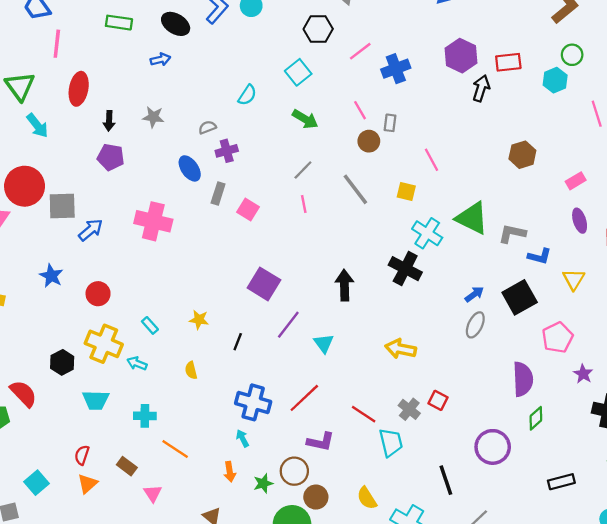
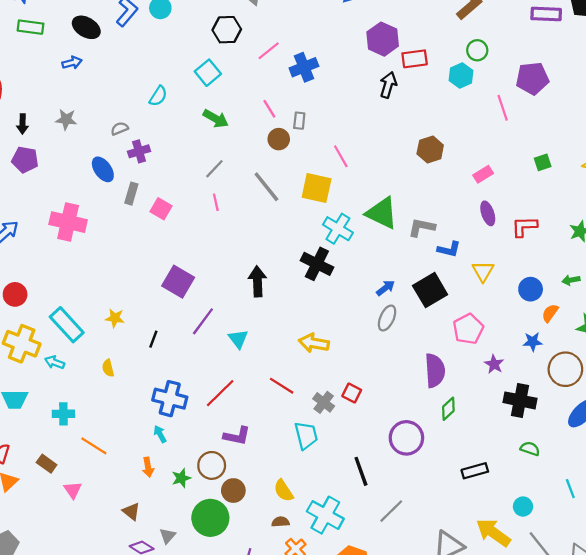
purple hexagon: (461, 56) -> (383, 39), moved
yellow square: (406, 192) -> (317, 188), size x1.6
cyan rectangle: (150, 325) -> (67, 325), size x2.0
red line: (364, 414) -> (282, 386), moved

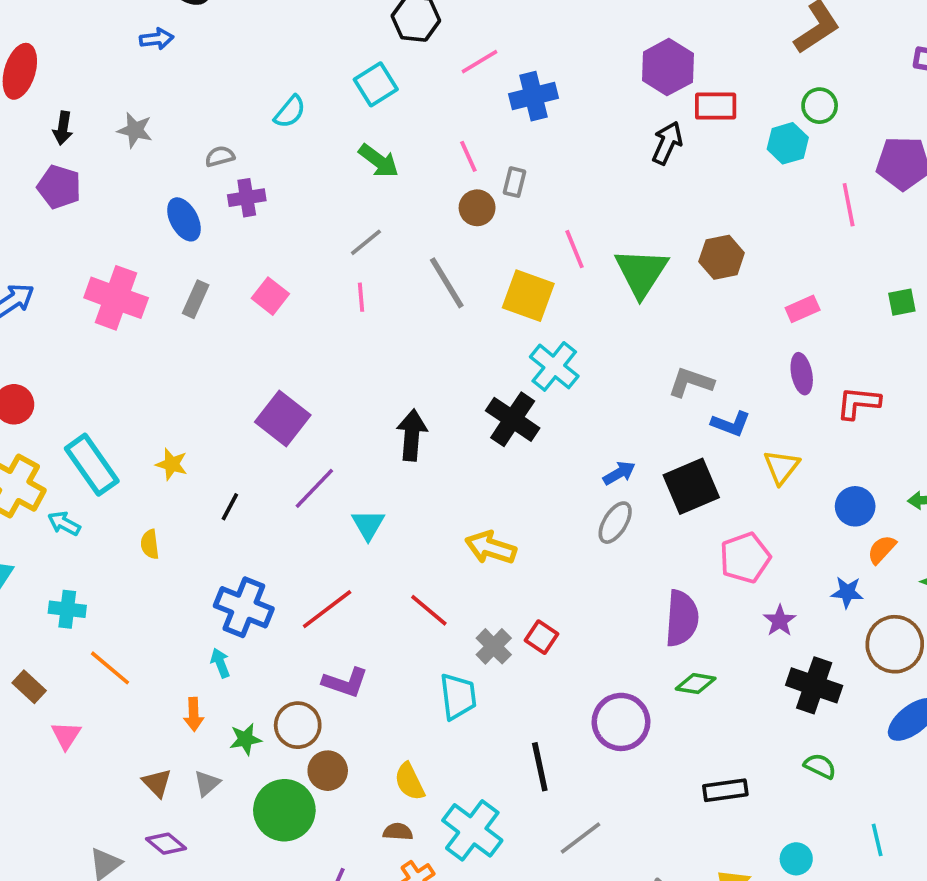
gray rectangle: (131, 194) -> (196, 299), moved
green triangle: (382, 213) -> (641, 272), moved, turned 30
green diamond: (448, 409) -> (696, 684), turned 45
gray triangle: (168, 536) -> (207, 783), moved

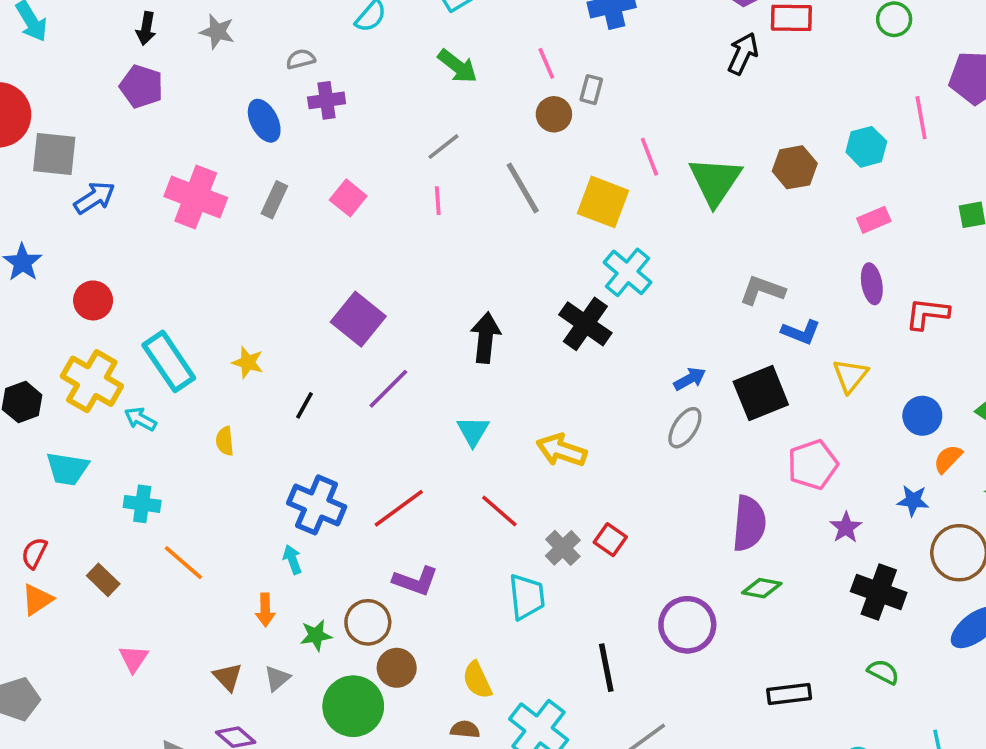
cyan hexagon: (788, 143) -> (866, 147), moved
cyan triangle: (368, 525) -> (473, 431), moved
pink triangle: (66, 735) -> (134, 659), moved

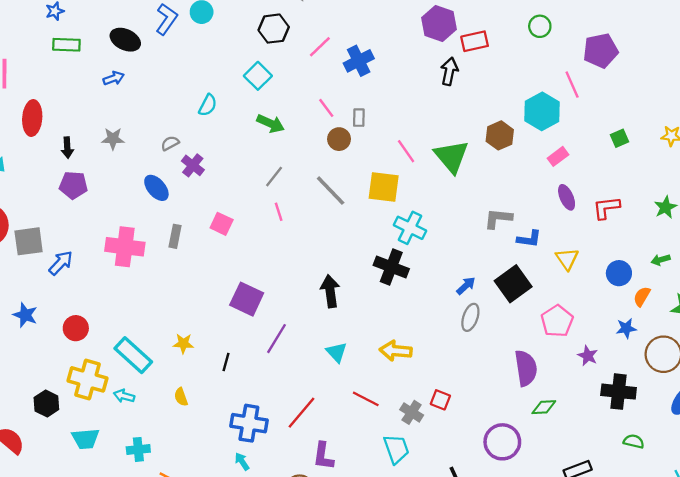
purple cross: (327, 100) -> (193, 165), turned -30
cyan hexagon: (866, 147) -> (542, 111), size x1.4
purple L-shape: (415, 581) -> (323, 456), turned 92

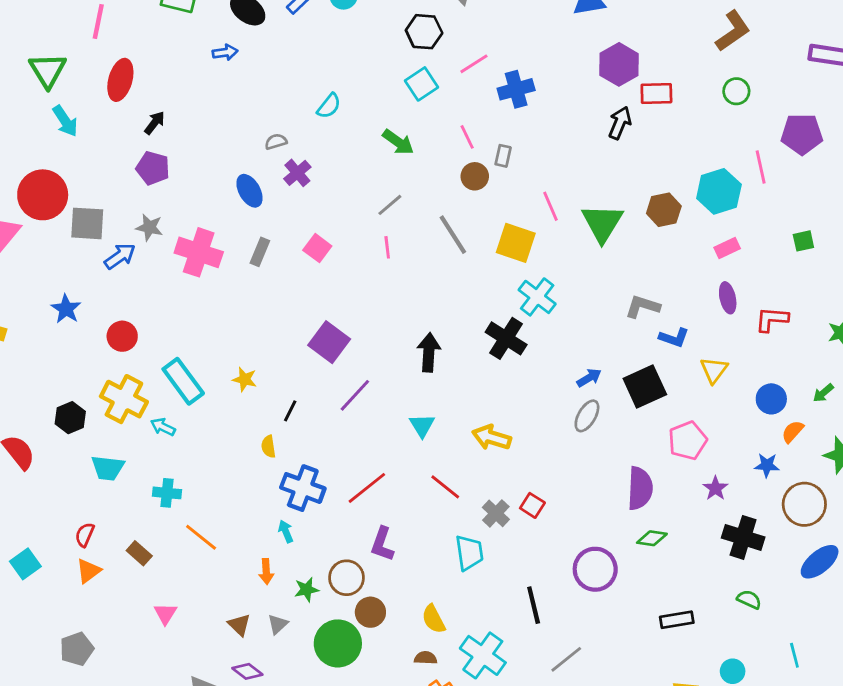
cyan square: (258, 76) -> (421, 84), moved
gray star: (113, 139) -> (149, 227), moved
black arrow: (67, 148) -> (155, 123), turned -150
green arrow: (661, 260) -> (823, 393), turned -36
yellow semicircle: (181, 397) -> (268, 447), moved

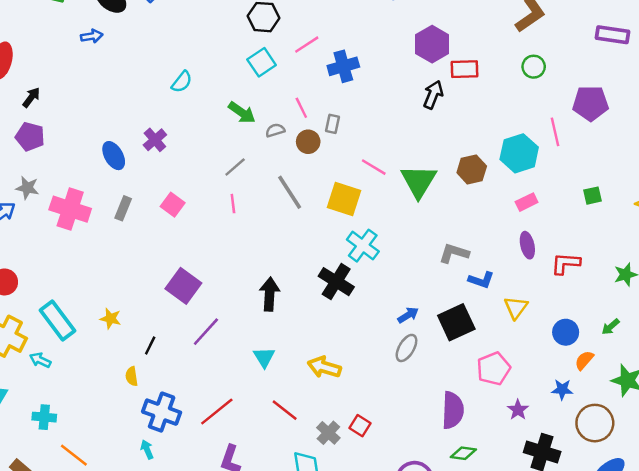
gray semicircle: (276, 142) -> (275, 130), moved
pink line: (550, 206) -> (374, 167), turned -35

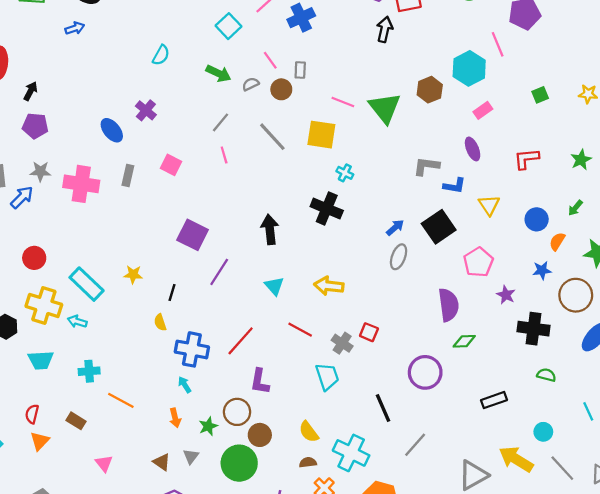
purple ellipse: (527, 245) -> (473, 149), moved
cyan cross: (363, 246) -> (345, 173), size x0.6

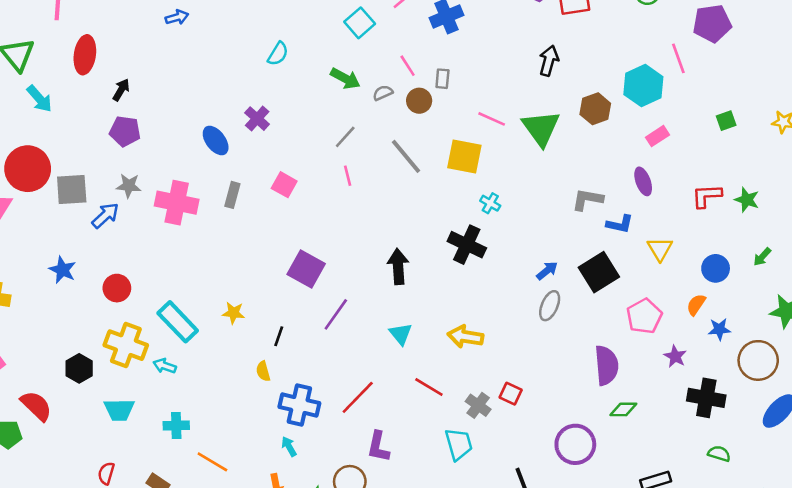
black arrow: (385, 29) -> (549, 61), moved
green star: (581, 160) -> (747, 200), moved, turned -30
orange semicircle: (557, 241) -> (696, 305), moved

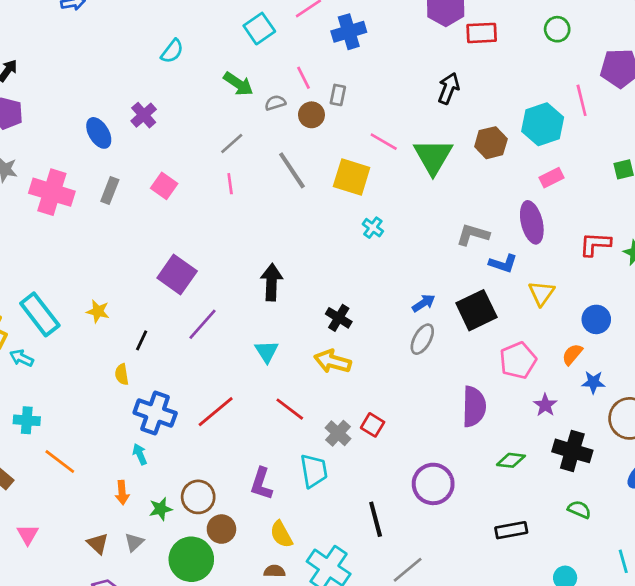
purple ellipse: (643, 181) -> (532, 222), size x1.4
black cross: (467, 245) -> (339, 318), moved, size x0.7
green diamond: (623, 409) -> (511, 460), moved
purple L-shape: (378, 447) -> (261, 484), moved

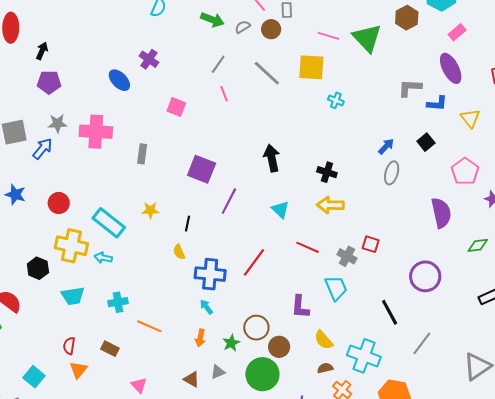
gray rectangle: (110, 191) -> (142, 154), moved
black square: (476, 310) -> (426, 142), size x0.6
orange arrow: (122, 493) -> (200, 338), turned 30
gray triangle: (134, 542) -> (218, 372), turned 35

